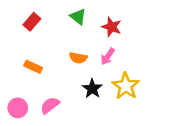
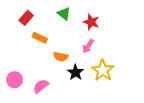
orange semicircle: (78, 58) -> (61, 57), moved
orange rectangle: (33, 67) -> (40, 38), moved
pink circle: (18, 108) -> (15, 80), moved

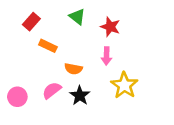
pink arrow: (88, 46) -> (106, 56), turned -32
black star: (75, 72) -> (80, 96), moved
pink semicircle: (41, 86) -> (52, 90), moved

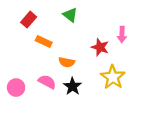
red star: (110, 27) -> (100, 47), moved
pink arrow: (106, 56) -> (122, 35), moved
pink semicircle: (52, 90) -> (47, 82), turned 66

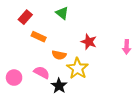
pink arrow: (122, 35) -> (127, 47), moved
yellow star: (113, 77) -> (77, 68), moved
black star: (72, 86) -> (59, 86), moved

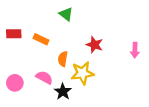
red rectangle: (25, 17) -> (14, 34), moved, turned 48
orange semicircle: (59, 55) -> (63, 59), turned 88
yellow star: (77, 68) -> (82, 73), turned 30

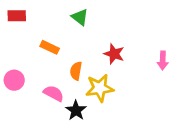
red rectangle: (14, 34) -> (17, 16), moved
pink circle: (15, 83) -> (14, 80), moved

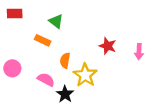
green triangle: (80, 17) -> (56, 21), moved
red star: (114, 54) -> (108, 46), moved
yellow star: (100, 88) -> (85, 75), turned -30

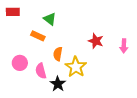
pink circle: (12, 68) -> (20, 63), moved
pink semicircle: (46, 80) -> (41, 71), turned -133

